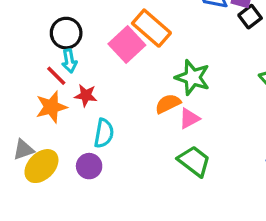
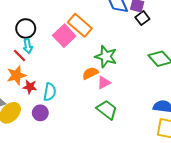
red star: (86, 95) -> (30, 87), moved

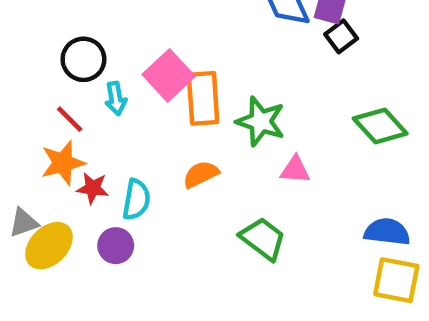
orange rectangle: (80, 25) -> (203, 98), moved, turned 45
cyan arrow: (28, 46) -> (116, 98), moved
orange semicircle: (90, 73) -> (201, 174), moved
pink triangle: (104, 83) -> (295, 170), moved, turned 32

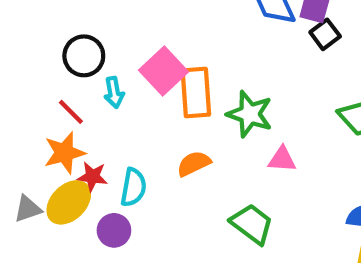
yellow ellipse: (49, 246) -> (69, 202), moved

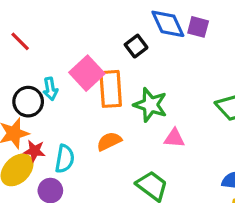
black square: (325, 34) -> (136, 46), moved
black circle: (84, 56) -> (28, 102), moved
red line: (71, 112) -> (20, 41), moved

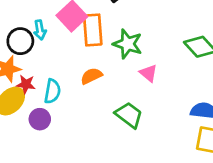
pink triangle: (174, 138) -> (148, 73), turned 36

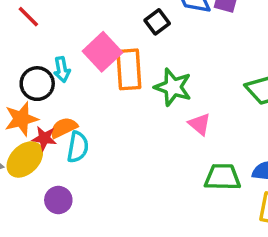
orange semicircle: (91, 76) -> (64, 128), moved
green trapezoid: (129, 115) -> (222, 177), moved, turned -36
purple circle: (40, 119) -> (58, 200), moved

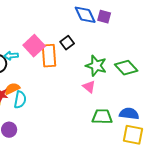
black square: (157, 22) -> (67, 43), moved
cyan arrow: (62, 69) -> (11, 56), turned 96
green star: (173, 87) -> (96, 66), moved

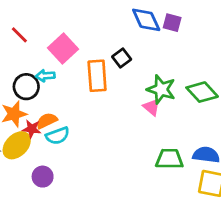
pink square: (34, 46) -> (63, 48), moved
pink triangle: (89, 87) -> (152, 107), moved
cyan semicircle: (20, 100) -> (58, 136), turned 60

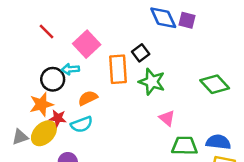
green star: (161, 89) -> (152, 82), moved
pink triangle: (152, 107) -> (167, 118), moved
orange semicircle: (47, 121) -> (88, 98), moved

